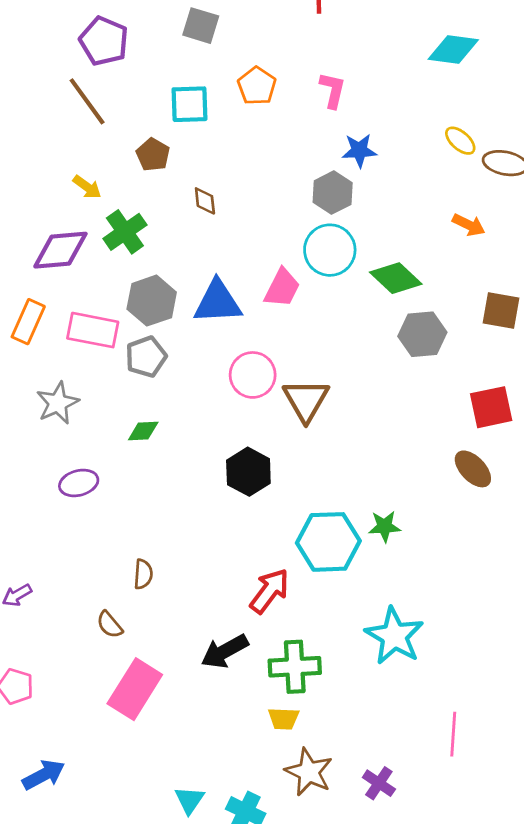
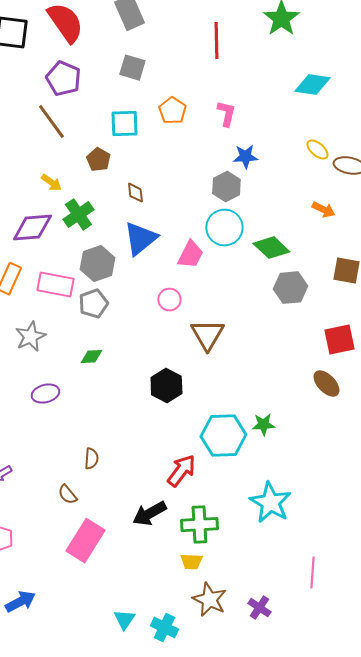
blue triangle: (218, 302) -> (140, 239), moved, turned -36
pink circle: (253, 375) -> (169, 300), moved, size x0.7

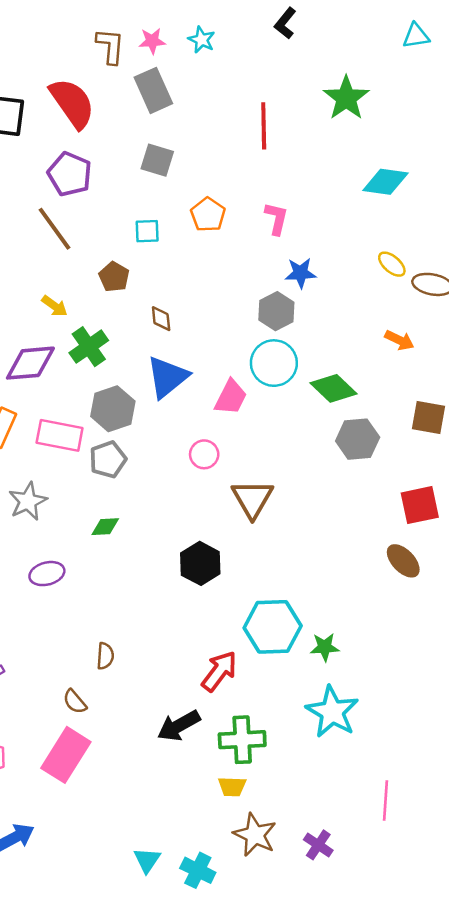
cyan square: (124, 124) -> (147, 231), size x0.7
green star: (263, 425) -> (325, 647), moved
pink rectangle: (85, 541) -> (66, 755), moved

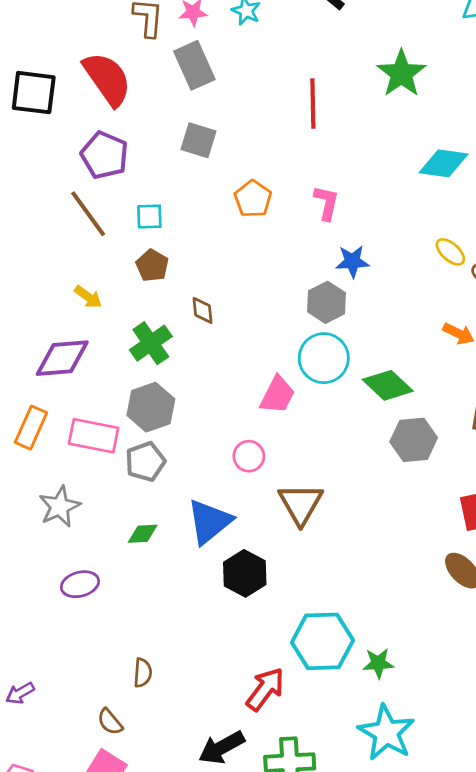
cyan square: (147, 231) -> (149, 216), moved
green cross: (89, 347) -> (151, 343), moved
blue triangle: (167, 377) -> (209, 522), moved

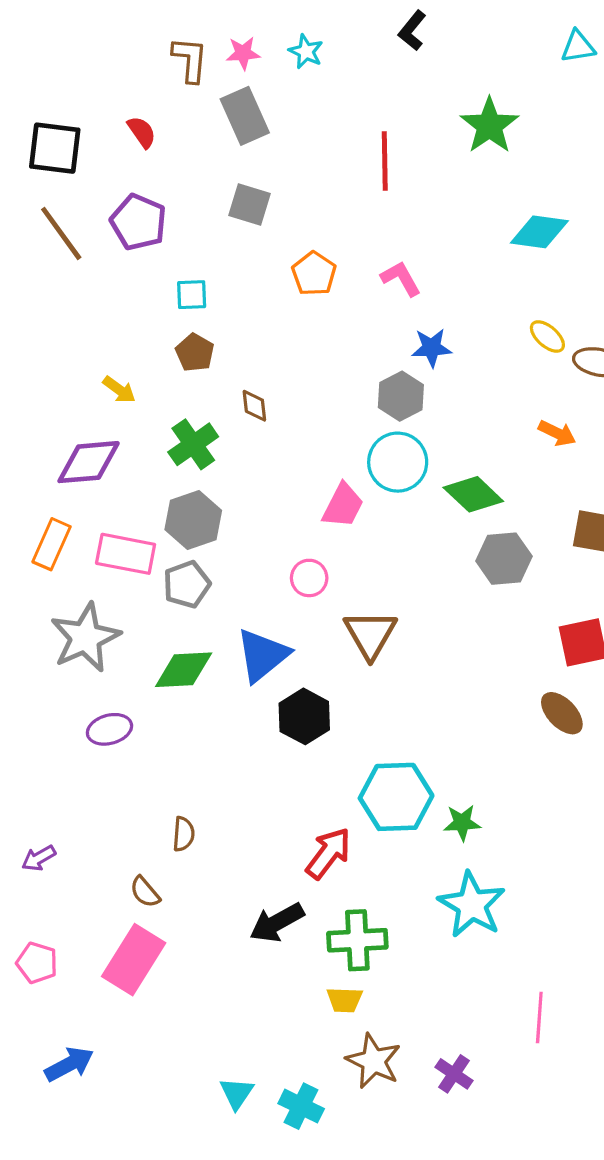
red semicircle: (107, 79) -> (142, 132), size x0.5
pink L-shape: (326, 203) -> (401, 279), turned -42
brown line: (88, 214) -> (61, 233), moved
gray star: (60, 507) -> (85, 638), size x1.4
green diamond: (143, 534) -> (184, 670), size x1.6

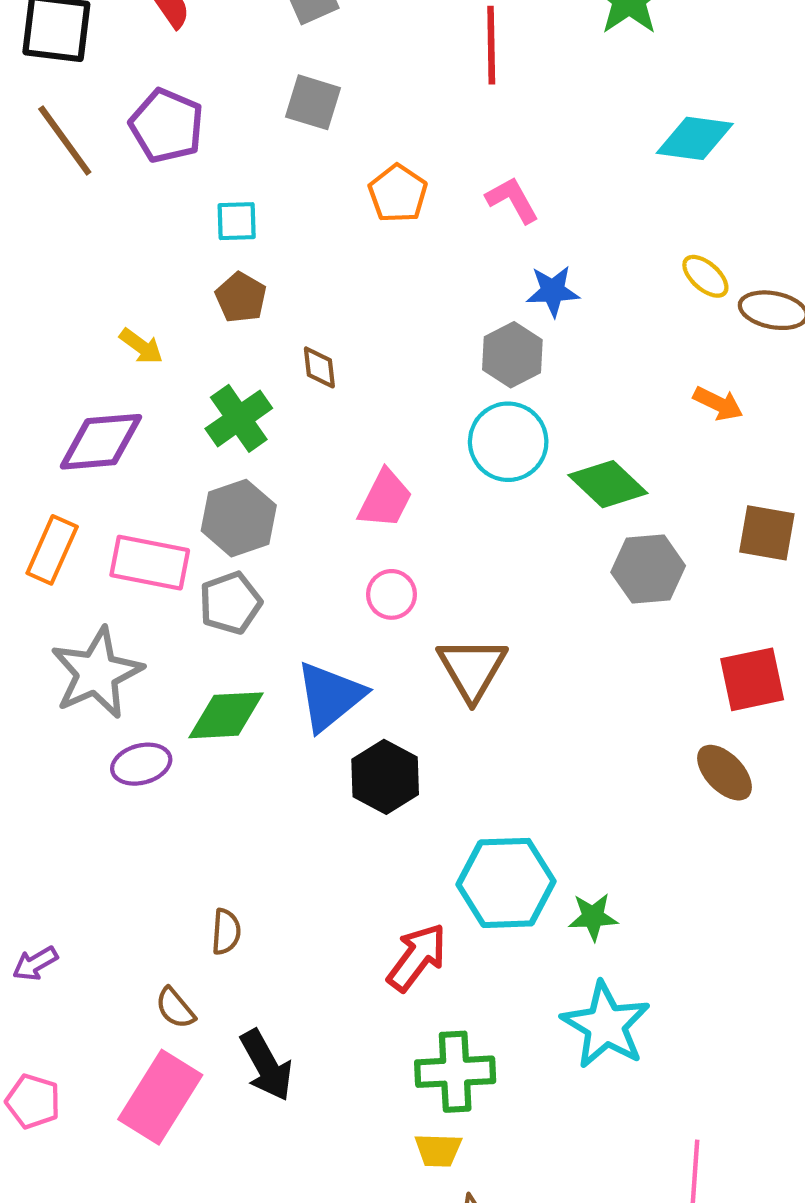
pink trapezoid: (343, 506) -> (385, 499), moved
purple ellipse: (109, 729) -> (141, 764), moved
black arrow: (277, 923) -> (266, 1065), moved, turned -90

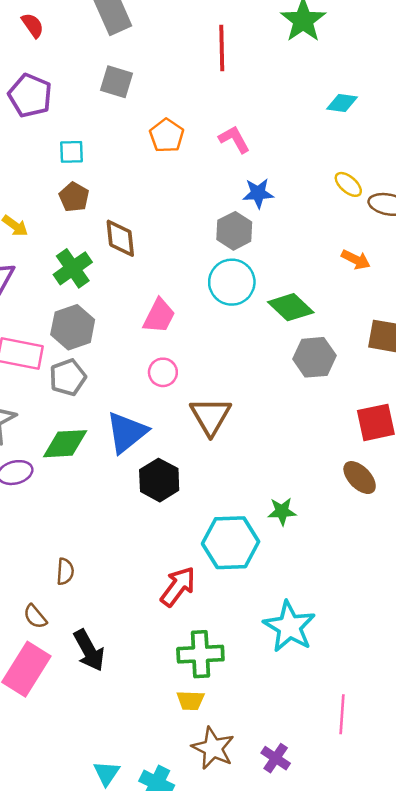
cyan diamond: (695, 138) -> (342, 103), size x0.7
brown diamond: (319, 367) -> (120, 238), size x1.5
green star: (593, 917) -> (282, 511), moved

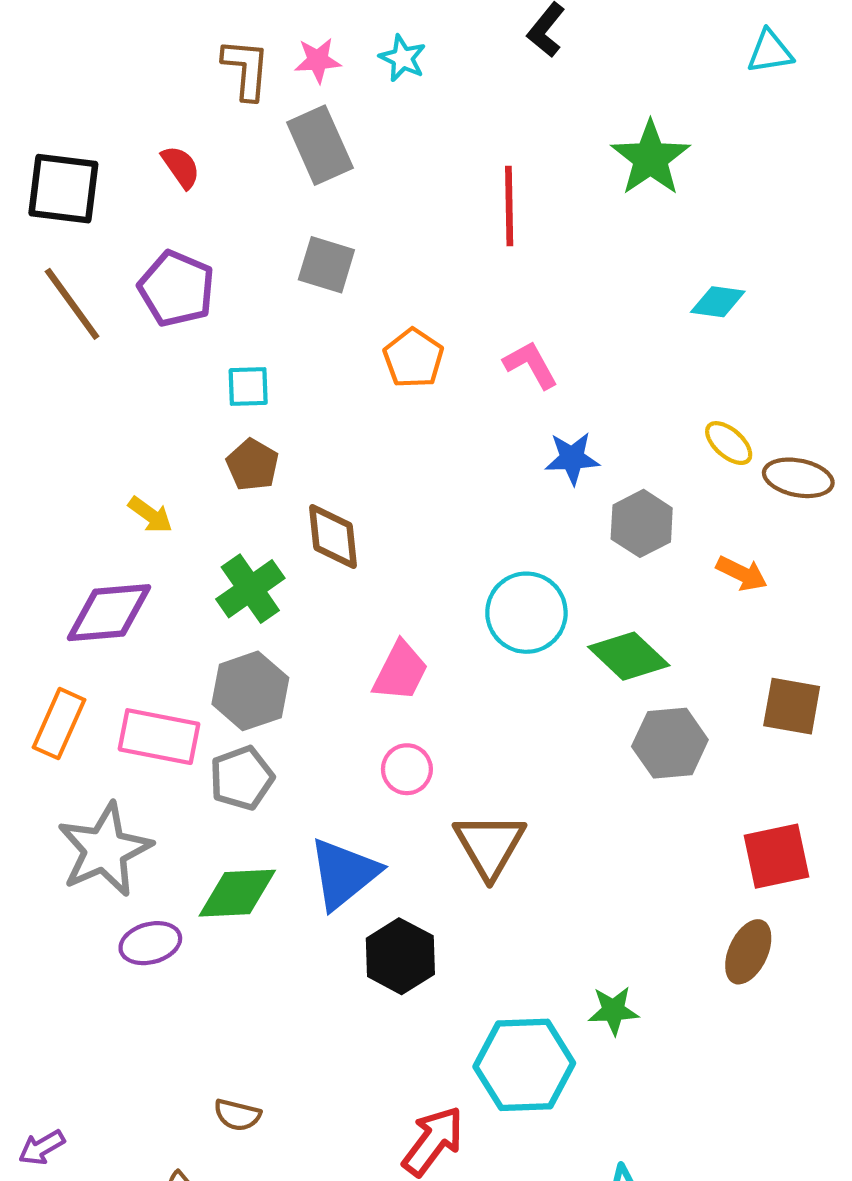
gray hexagon: (234, 231) -> (642, 523), moved
brown ellipse: (360, 478) -> (748, 952), turned 69
brown semicircle: (65, 571) -> (237, 1115), turned 100

